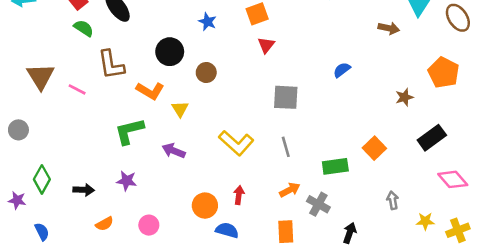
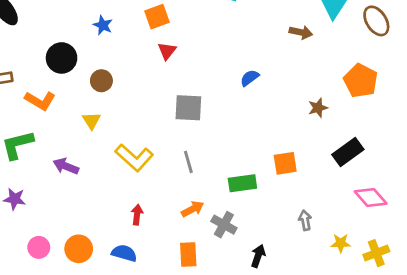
yellow triangle: (180, 109) -> (91, 121), moved
orange square: (374, 148) -> (285, 163), turned 35
orange circle: (205, 206) -> (79, 249), moved

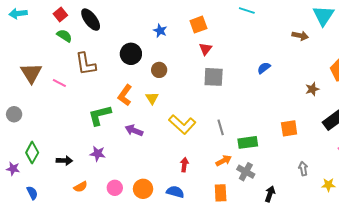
orange L-shape: (40, 101) -> (125, 95), moved, turned 95
gray square: (188, 108) -> (214, 77), moved
green rectangle: (242, 183) -> (248, 142), moved

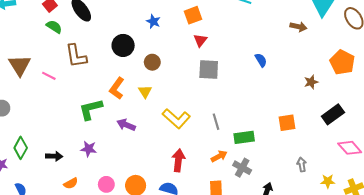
blue semicircle: (264, 68) -> (261, 60), turned 96
red arrow: (184, 165) -> (178, 160), size x1.5

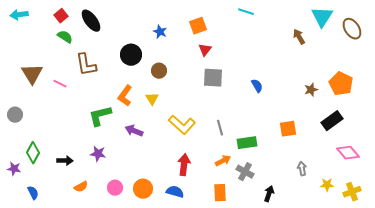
brown arrow: (299, 27) -> (299, 37), turned -133
blue semicircle: (261, 60) -> (257, 86), moved
orange pentagon: (342, 62) -> (341, 84), moved

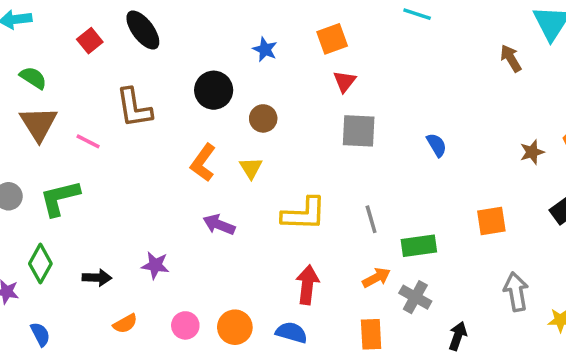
red square: (61, 16) -> (90, 41), moved
green semicircle: (65, 37) -> (33, 78), moved
green L-shape: (100, 116) -> (60, 198), moved
yellow L-shape: (182, 125) -> (304, 214), turned -40
gray arrow: (302, 169) -> (516, 292), size x1.5

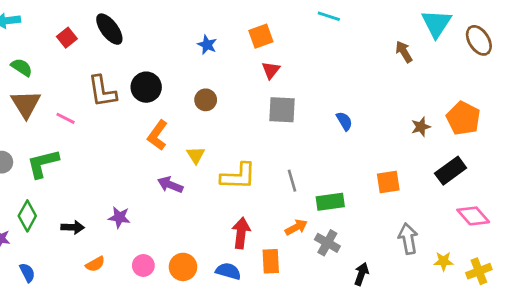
black circle: (214, 90) -> (146, 87), moved
yellow triangle: (251, 168) -> (196, 155), moved
orange rectangle: (371, 334) -> (271, 261), moved

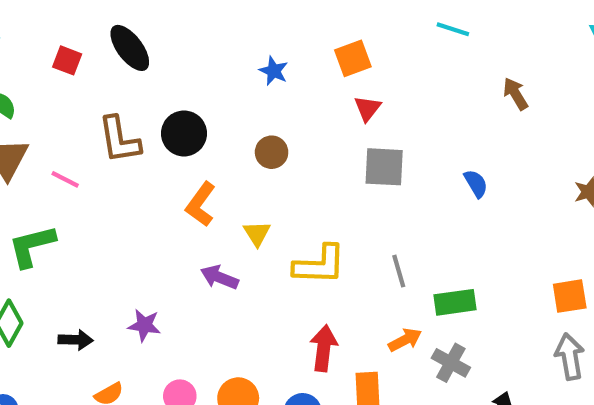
red square: (67, 38) -> (67, 60), turned -30
brown arrow: (404, 52) -> (515, 94), moved
orange square: (388, 182) -> (570, 296), moved

